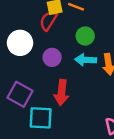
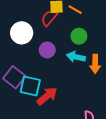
red arrow: (62, 93) -> (47, 96), moved, turned -145
cyan square: (41, 118) -> (30, 86), moved

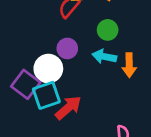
white circle: (22, 33) -> (48, 69), moved
cyan square: (30, 86) -> (46, 95), turned -30

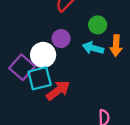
orange arrow: (129, 65) -> (116, 46), moved

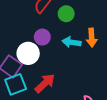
green circle: (98, 25) -> (66, 14), moved
cyan square: (40, 78) -> (16, 84), moved

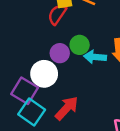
green circle: (66, 14) -> (80, 45), moved
cyan square: (16, 84) -> (32, 112), turned -30

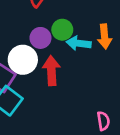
red arrow: (67, 108) -> (51, 71), moved, turned -48

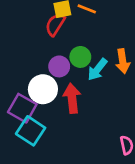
cyan arrow: (79, 43) -> (97, 69), turned -55

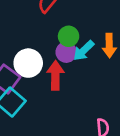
purple circle: (59, 66) -> (66, 52), moved

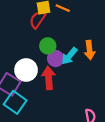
green circle: (69, 36) -> (48, 46), moved

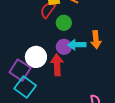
green circle: (48, 46) -> (64, 23), moved
cyan arrow: (69, 56) -> (77, 45), turned 48

